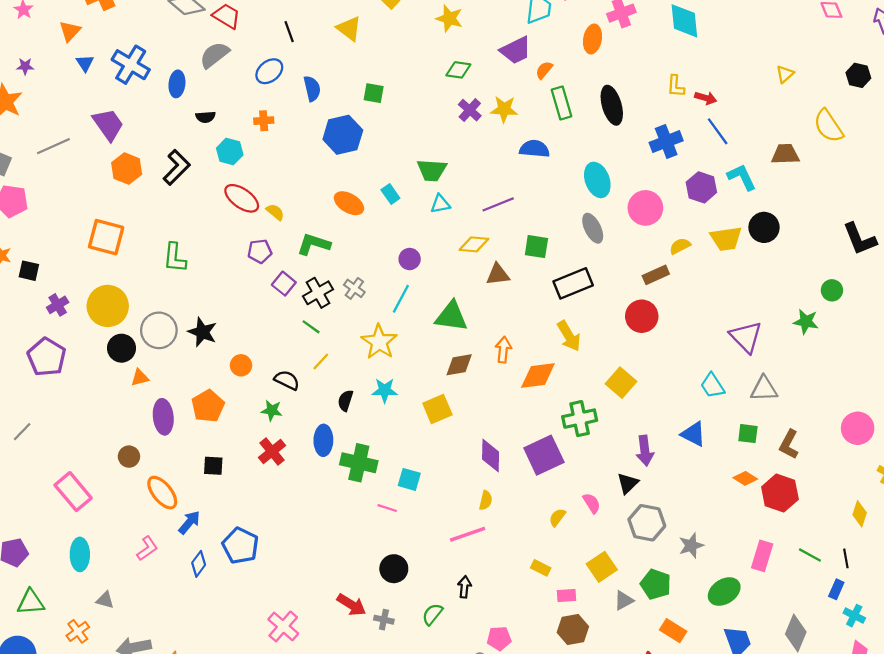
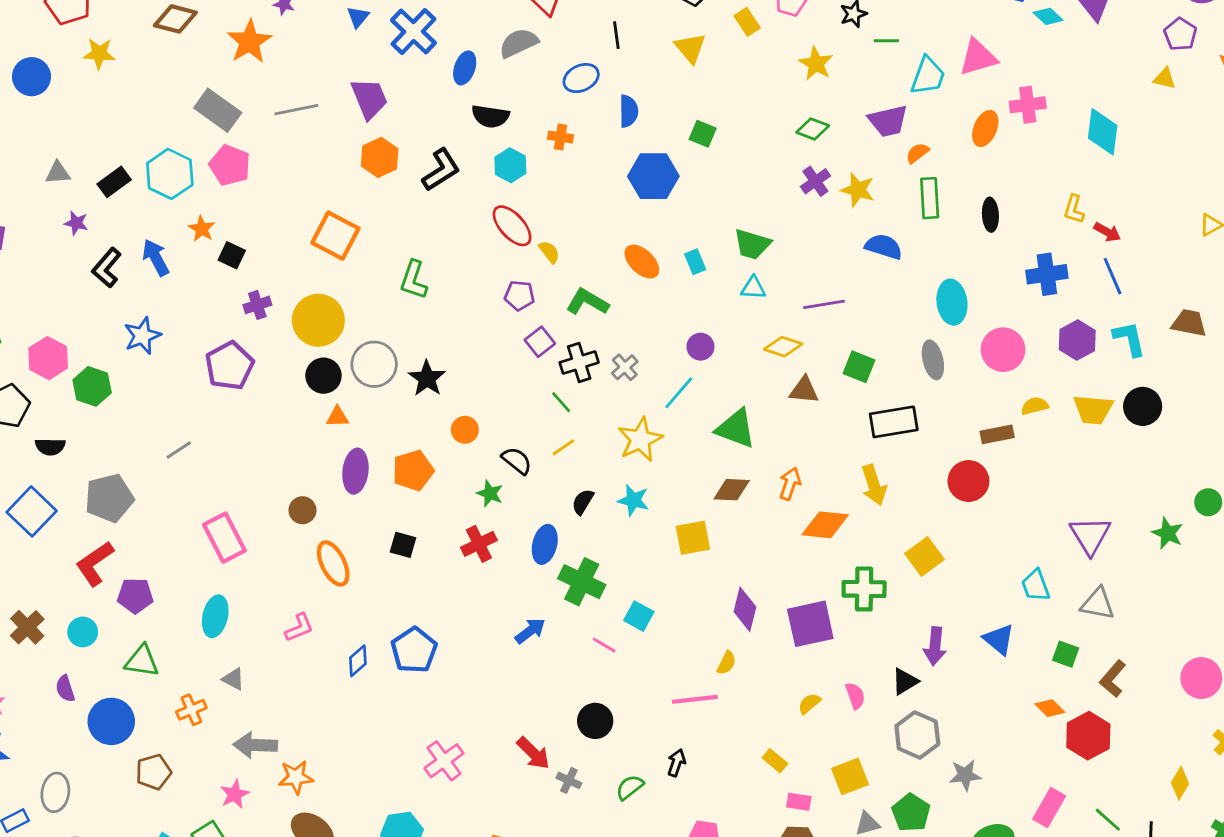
black ellipse: (612, 105) -> (990, 215), size x0.7
black semicircle: (205, 117) -> (490, 116), size x1.5
blue arrow: (189, 522) -> (530, 631), moved

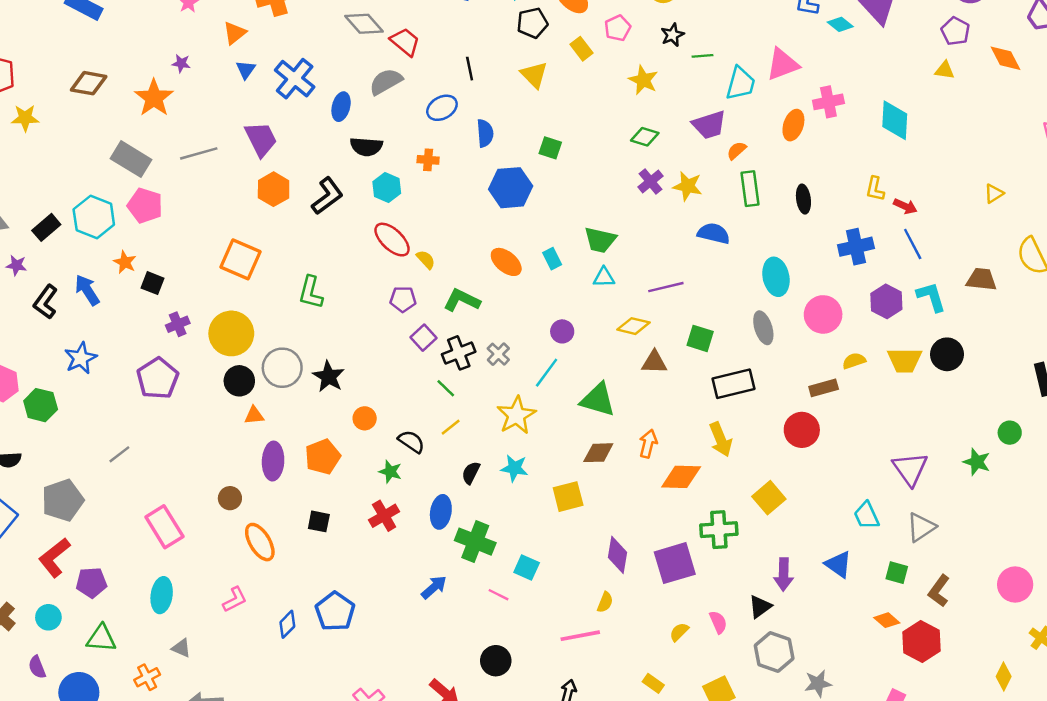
gray triangle: (1098, 604) -> (921, 527), turned -40

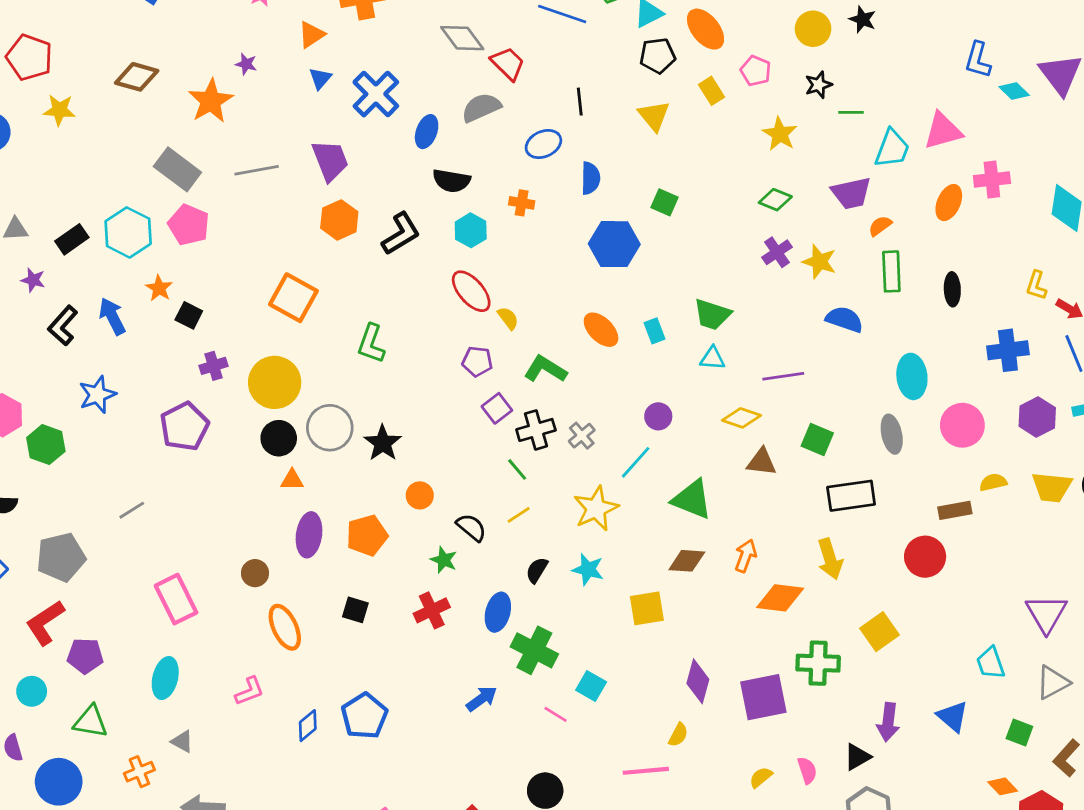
pink pentagon: (618, 28) -> (756, 71), turned -30

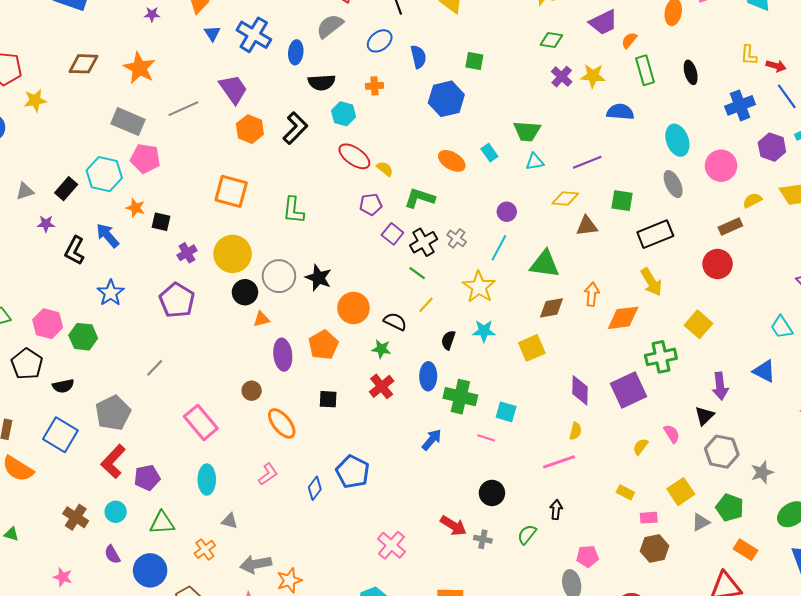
purple star: (246, 64) -> (152, 14), moved
orange circle: (420, 495) -> (353, 308), size x1.6

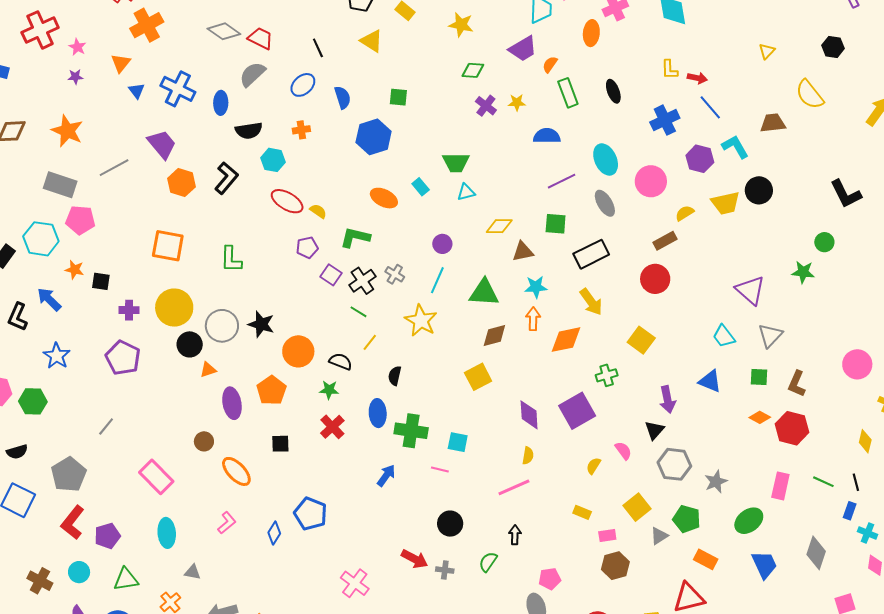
yellow star: (593, 76) -> (517, 102), size x0.7
purple line: (587, 162) -> (562, 181), moved
purple cross: (187, 253) -> (129, 310), turned 36
cyan star: (484, 331) -> (536, 287), moved
green cross: (661, 357) -> (607, 375), size x0.7

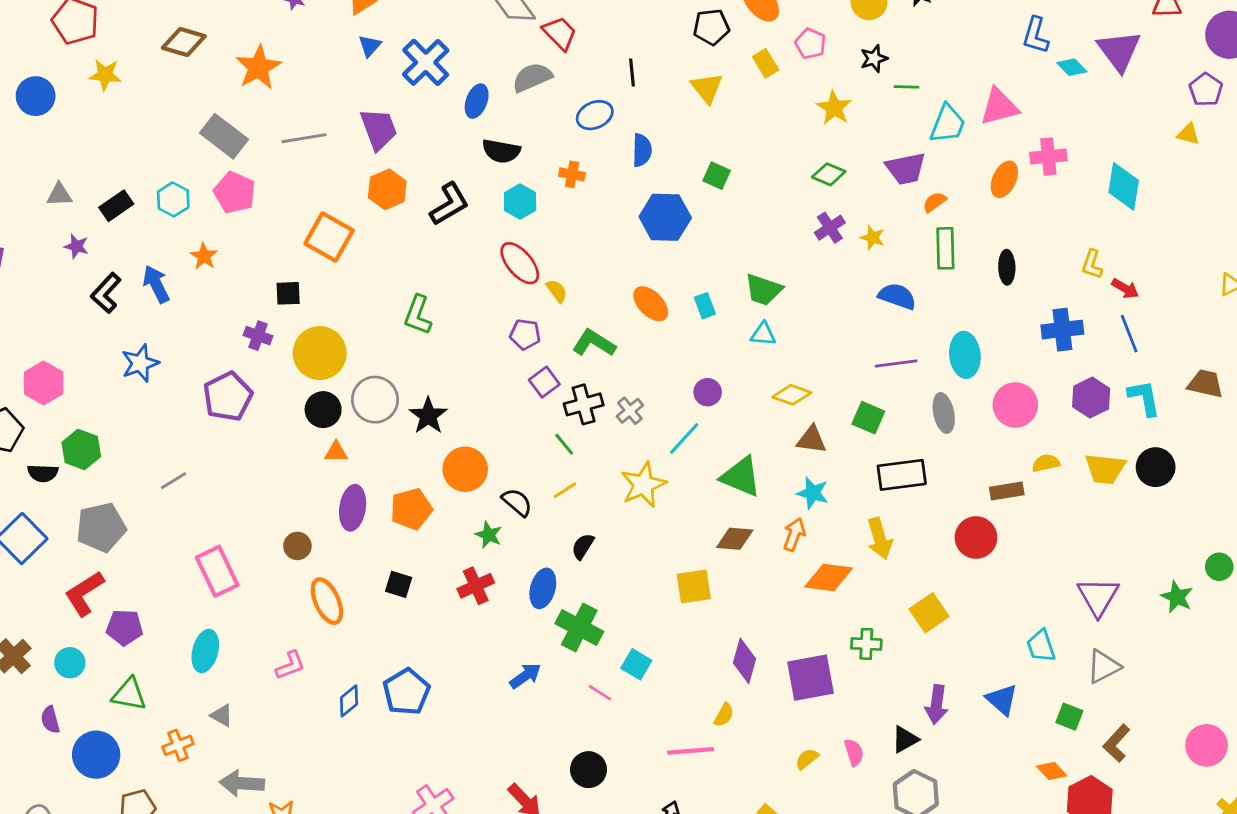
cyan hexagon: (41, 239) -> (173, 199), size x0.7
orange square: (168, 246) -> (329, 237), moved
black square: (101, 281) -> (288, 293), moved, turned -30
green hexagon: (33, 401) -> (81, 449), moved

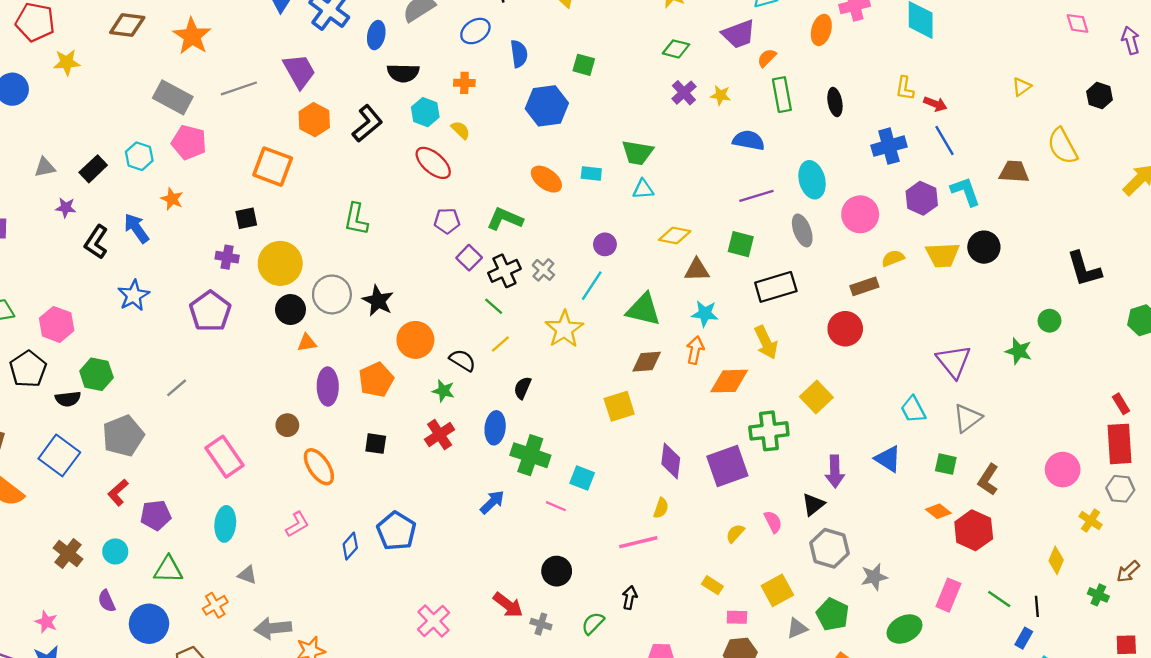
yellow semicircle: (557, 291) -> (461, 130), moved
cyan rectangle: (705, 306) -> (591, 173), turned -54
red L-shape: (84, 593) -> (118, 492), size x0.7
green cross: (866, 644) -> (769, 431), size x1.5

